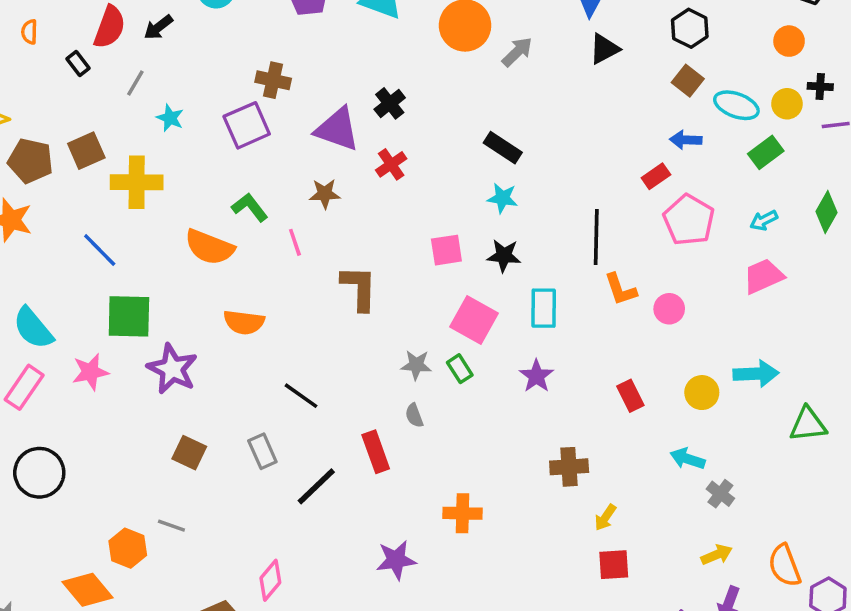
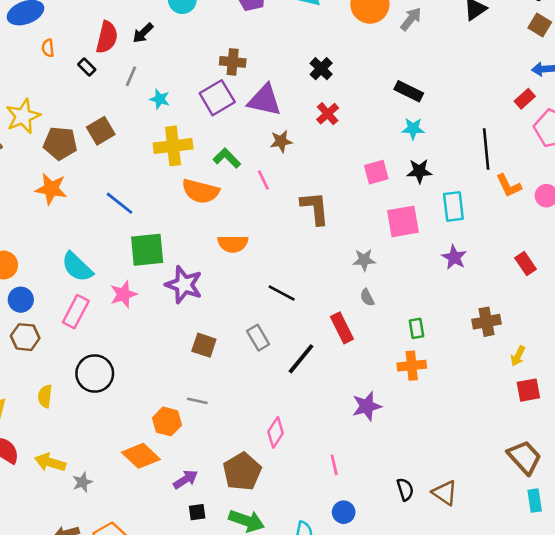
purple triangle: (337, 129) -> (265, 100), moved
yellow cross: (137, 182) -> (173, 146), moved
pink square: (474, 320) -> (403, 221), turned -32
green rectangle: (460, 369) -> (417, 328), moved, turned 30

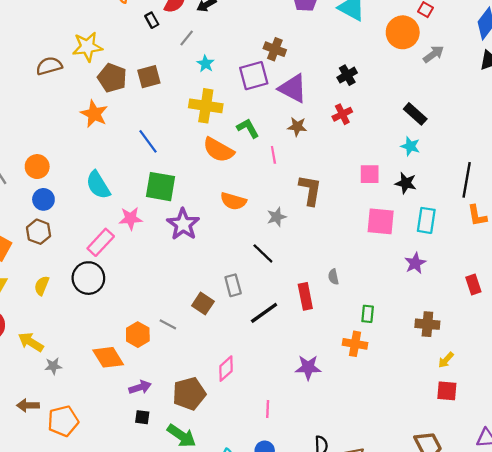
gray star: (364, 260) -> (277, 217), moved, turned -30
pink rectangle: (76, 312) -> (101, 242), moved
brown square: (204, 345) -> (203, 304), moved

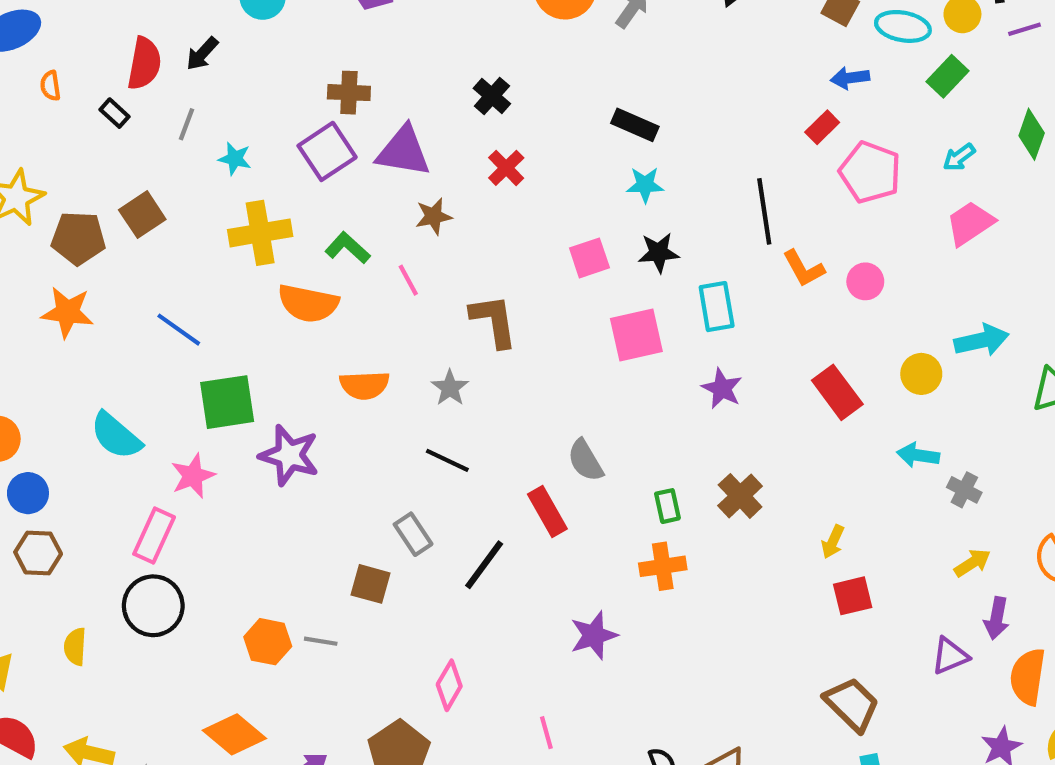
gray semicircle: (333, 277) -> (585, 460), size x1.5
red rectangle: (473, 285) -> (837, 392), size x1.4
brown cross: (427, 324) -> (740, 496), moved, turned -30
orange hexagon: (138, 335) -> (268, 642), moved

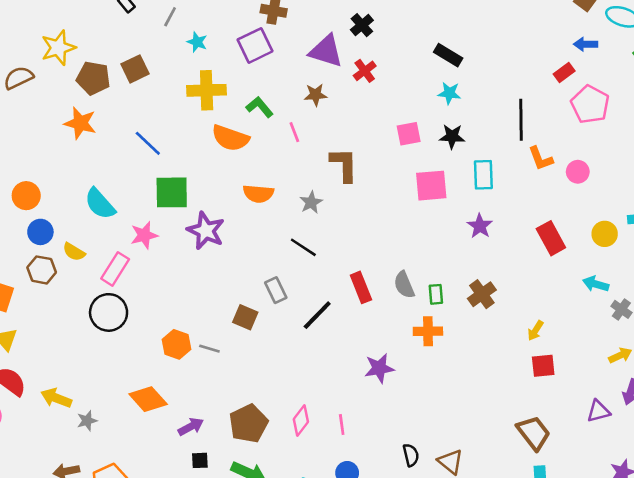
purple triangle: (404, 151) -> (326, 51), moved
gray semicircle: (585, 460) -> (404, 285), moved
yellow semicircle: (75, 647) -> (74, 252), moved, turned -70
pink diamond: (449, 685) -> (301, 421), moved

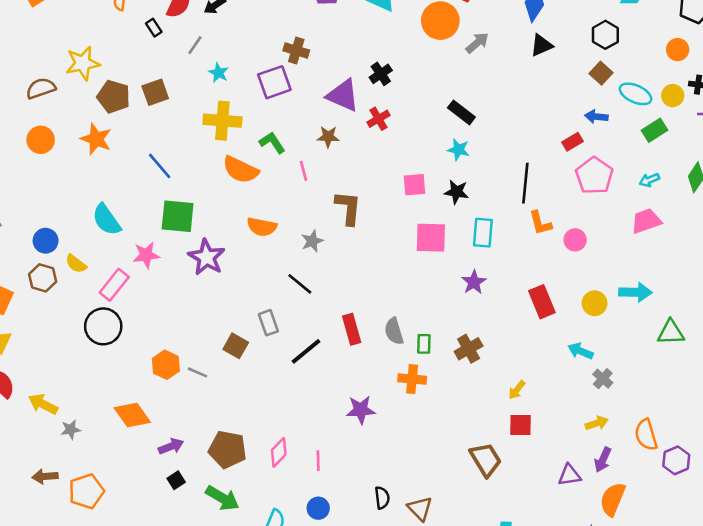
orange circle: (26, 196) -> (41, 140), moved
brown pentagon: (248, 424) -> (227, 450), turned 30
brown trapezoid: (533, 433) -> (486, 460), moved
black square: (200, 460) -> (176, 480), turned -36

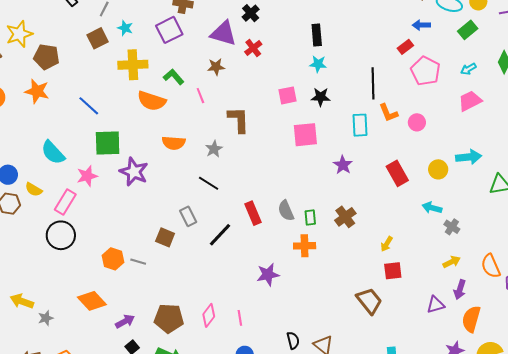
brown square: (155, 92) -> (98, 38), moved
black rectangle: (461, 112) -> (317, 35), turned 55
cyan rectangle: (483, 233) -> (360, 125), moved

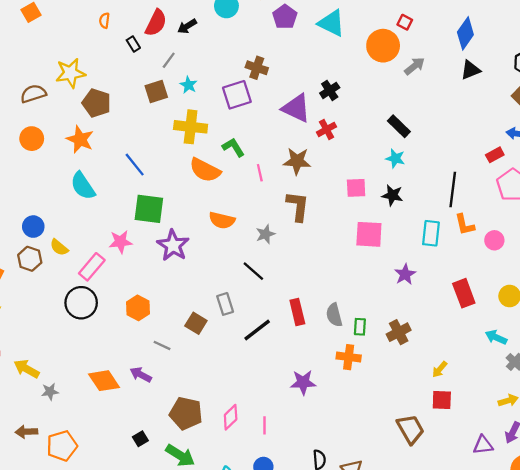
black rectangle: (317, 35) -> (399, 126), turned -50
brown star: (216, 67) -> (297, 161), moved, size x1.4
cyan semicircle: (53, 153) -> (83, 186), moved
orange hexagon: (113, 259) -> (138, 308), moved
purple arrow: (125, 321) -> (141, 375), moved, turned -132

